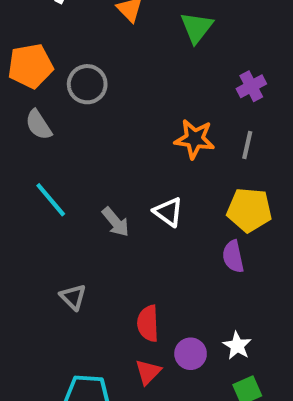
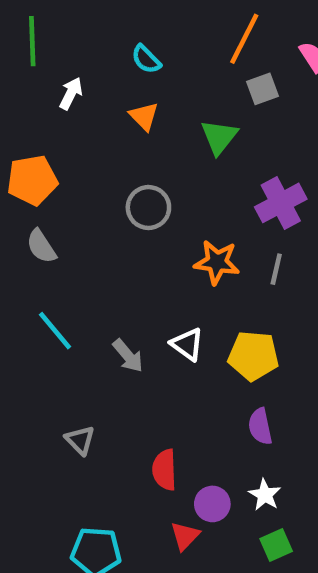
gray circle: (87, 84) -> (148, 208), moved
purple cross: (251, 86) -> (281, 203), size x1.5
yellow pentagon: (249, 210) -> (253, 356), moved
purple semicircle: (233, 256) -> (260, 426), moved
red triangle: (148, 372) -> (185, 536), moved

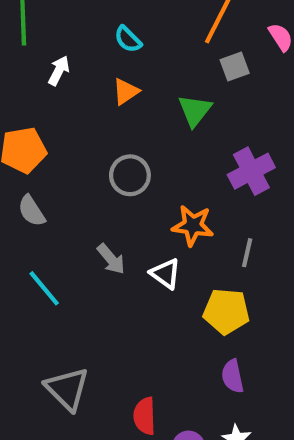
orange triangle: (144, 116) -> (126, 92), turned 40
gray line: (276, 269) -> (247, 253), moved
white triangle: (187, 344) -> (166, 274), moved
gray arrow: (128, 356) -> (111, 259), moved
gray triangle: (80, 440) -> (67, 389), size x1.6

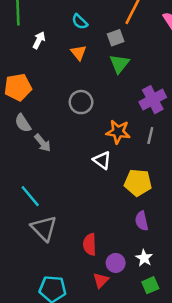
gray square: (235, 66) -> (116, 38), moved
orange triangle: (126, 92) -> (79, 53), turned -35
gray line: (247, 253) -> (150, 135), moved
gray arrow: (111, 259) -> (43, 143), moved
cyan line: (44, 288) -> (30, 196), moved

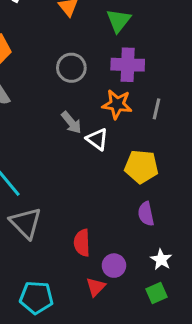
purple cross: (153, 100) -> (128, 65), moved, turned 30
gray arrow: (43, 143) -> (71, 123), moved
white star: (144, 258) -> (161, 259), moved

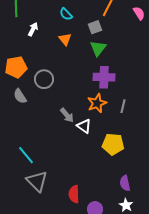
gray circle: (71, 68) -> (44, 79), moved
orange star: (117, 104) -> (97, 103), turned -30
purple semicircle: (146, 214) -> (125, 183), moved

